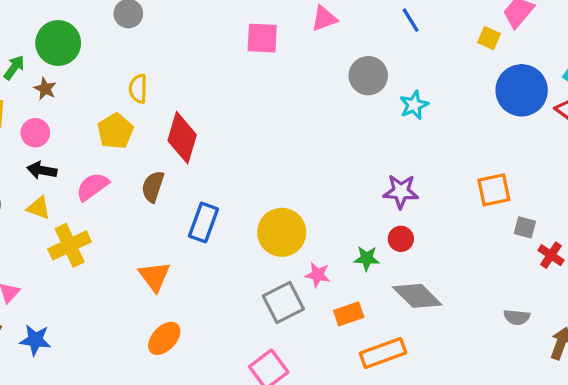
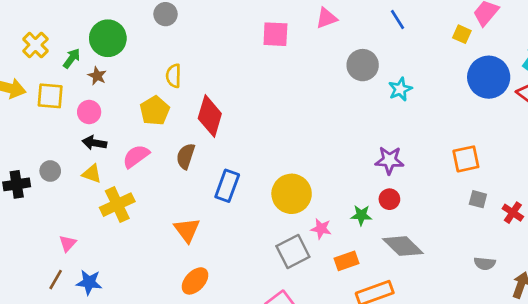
gray square: (525, 227) -> (478, 199), moved

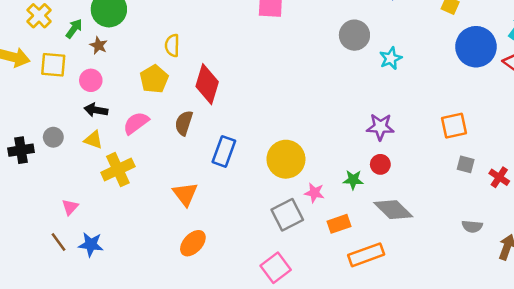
brown line: (56, 280) -> (58, 242), turned -66

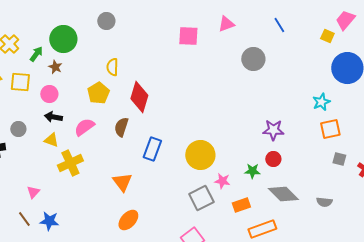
cyan star: (391, 58) -> (321, 102), moved
gray circle: (53, 137) -> (18, 129), moved
gray semicircle: (472, 226) -> (324, 202), moved

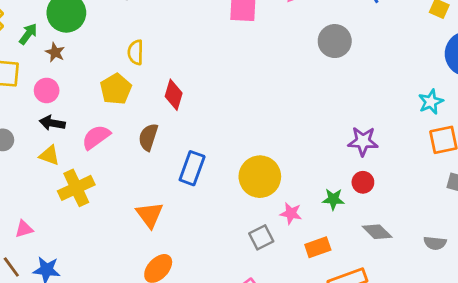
red diamond: (139, 97) -> (174, 95), size x0.7
pink triangle: (33, 192) -> (24, 229), turned 32
gray diamond: (283, 194) -> (377, 232), size x0.7
gray square: (201, 198) -> (261, 237), size x0.7

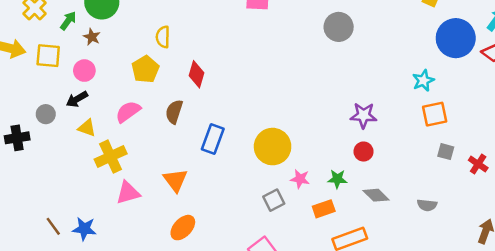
black arrow: (52, 123) -> (77, 99), moved, turned -40
green star: (333, 199) -> (337, 179), moved
pink triangle: (24, 229) -> (128, 193), moved, size x1.5

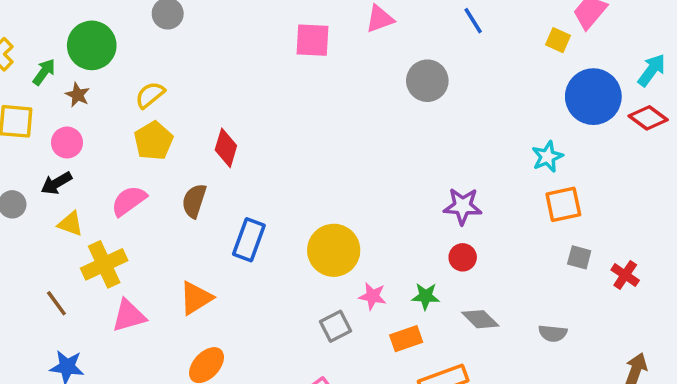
yellow semicircle: (163, 37) -> (150, 95), moved, turned 50
orange triangle: (175, 180) -> (196, 298), turned 35
brown line: (53, 226) -> (56, 303), moved

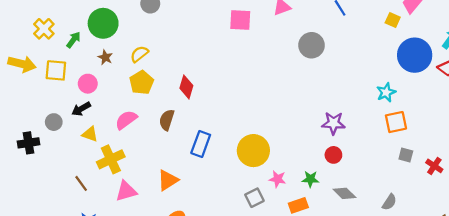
brown star: (78, 95) -> (105, 57), moved
gray semicircle: (553, 333) -> (389, 202), turned -63

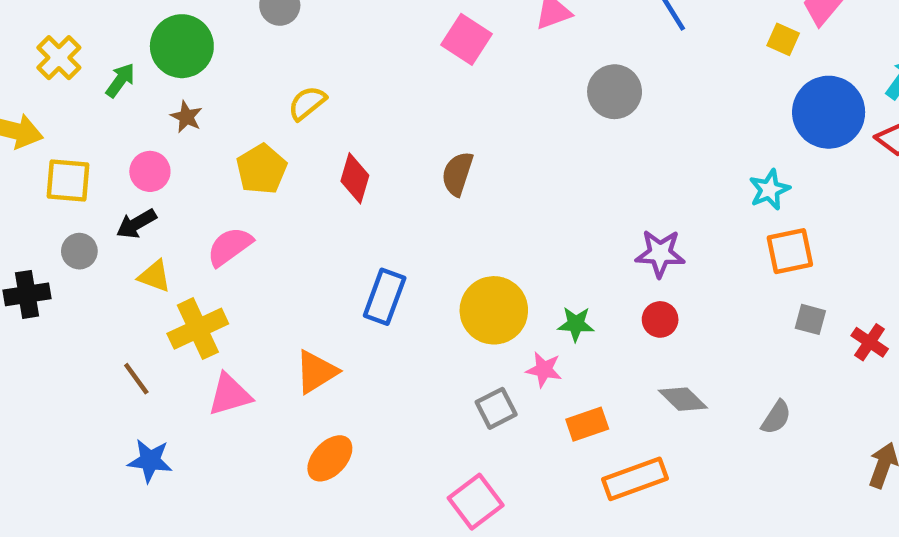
pink square: (240, 20) -> (467, 39), turned 30
yellow semicircle: (139, 54) -> (307, 103), moved
yellow square: (56, 70) -> (68, 181), moved
brown semicircle: (167, 120) -> (457, 174), moved
green star: (310, 179) -> (576, 324), moved

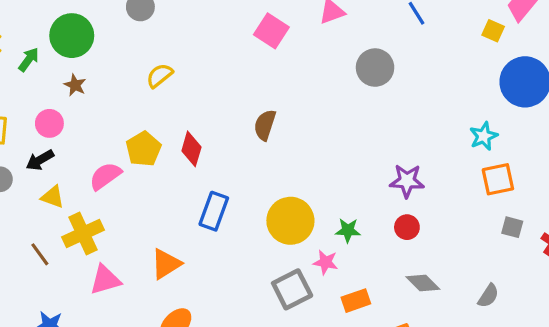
yellow pentagon: (262, 169) -> (144, 149), moved
red diamond: (355, 178) -> (191, 149), moved
brown line: (136, 379) -> (40, 254), moved
gray square: (496, 408) -> (292, 289), size x1.4

